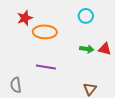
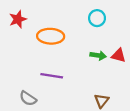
red star: (25, 18) -> (18, 19), moved
gray semicircle: (16, 85) -> (28, 98), moved, turned -49

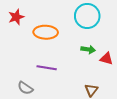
cyan circle: (97, 18) -> (87, 16), size x1.6
red triangle: (119, 55) -> (106, 59), moved

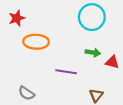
orange ellipse: (46, 32) -> (36, 42), moved
purple line: (47, 68) -> (66, 72), moved

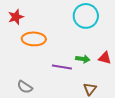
green arrow: (93, 52) -> (83, 59), moved

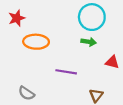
green arrow: (83, 59) -> (89, 42), moved

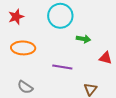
cyan circle: (92, 17) -> (60, 16), moved
orange ellipse: (36, 42) -> (23, 48), moved

